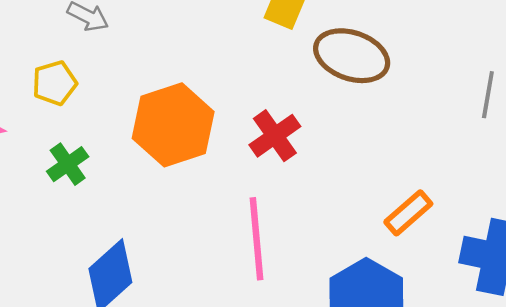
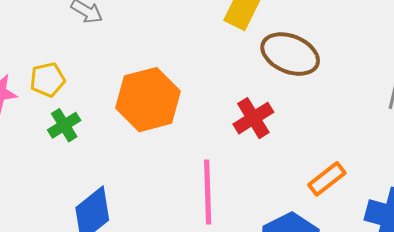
yellow pentagon: (55, 83) -> (47, 80), moved
red cross: (275, 136) -> (253, 118), moved

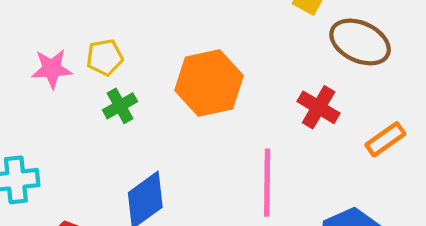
red cross: (253, 118) -> (319, 107), turned -30
orange rectangle: (327, 179) -> (385, 139), moved

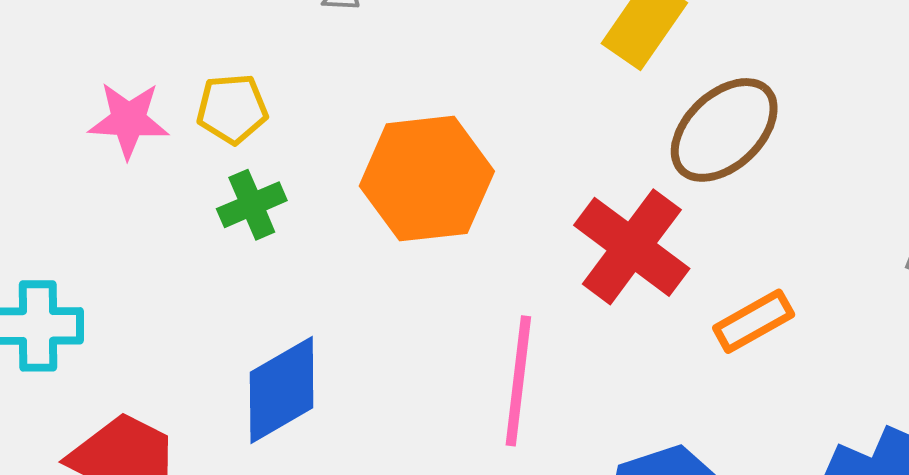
brown ellipse: (360, 42) -> (724, 130), turned -74
red cross: (319, 107) -> (632, 247), size x1.4

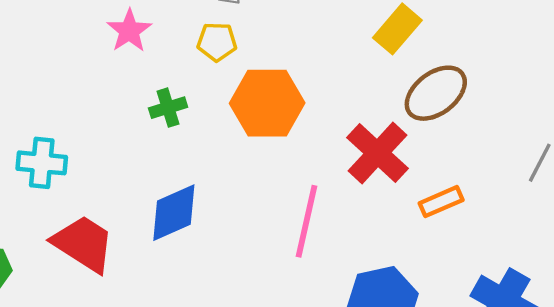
yellow pentagon: (232, 109) -> (217, 42), moved
pink star: (129, 120) -> (129, 31), moved, turned 30

